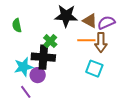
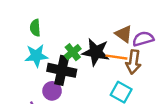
black star: (66, 16) -> (96, 52), moved
cyan star: (23, 67) -> (36, 56), moved

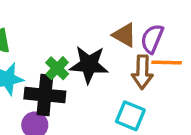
purple semicircle: (143, 39) -> (152, 39), turned -45
orange line: (116, 57) -> (167, 62), moved

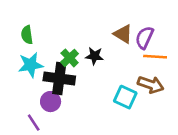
black star: (89, 65) -> (94, 56), size x0.6
brown arrow: (142, 72) -> (151, 85), moved, turned -75

